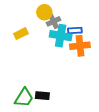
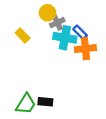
blue rectangle: (75, 31) -> (80, 32), turned 48
yellow rectangle: (21, 34) -> (23, 36), turned 72

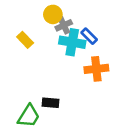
orange cross: (85, 49) -> (96, 69), moved
black rectangle: (45, 102) -> (50, 103), moved

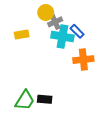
yellow rectangle: (25, 40) -> (22, 34), turned -56
black rectangle: (50, 103) -> (45, 99), moved

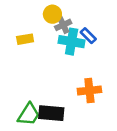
orange cross: (83, 60) -> (89, 90), moved
black rectangle: (45, 99) -> (51, 113), size x1.5

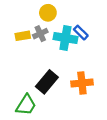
gray cross: (63, 25) -> (40, 34), moved
black rectangle: (51, 113) -> (47, 82), moved, turned -55

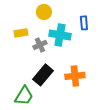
blue rectangle: (81, 33) -> (84, 23), moved, turned 40
gray cross: (40, 34) -> (40, 45), moved

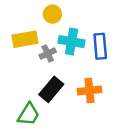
blue rectangle: (84, 23) -> (100, 46), moved, size x1.5
yellow rectangle: (21, 33) -> (25, 39), size x1.5

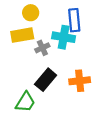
yellow circle: (52, 14) -> (31, 13), moved
blue rectangle: (100, 46) -> (74, 20), moved

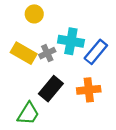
blue rectangle: (74, 20) -> (96, 52), moved, turned 45
yellow rectangle: (22, 35) -> (24, 53), moved, turned 40

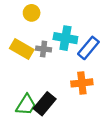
gray cross: (47, 53) -> (44, 49), turned 32
black rectangle: (51, 89) -> (45, 104), moved

